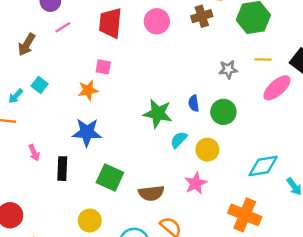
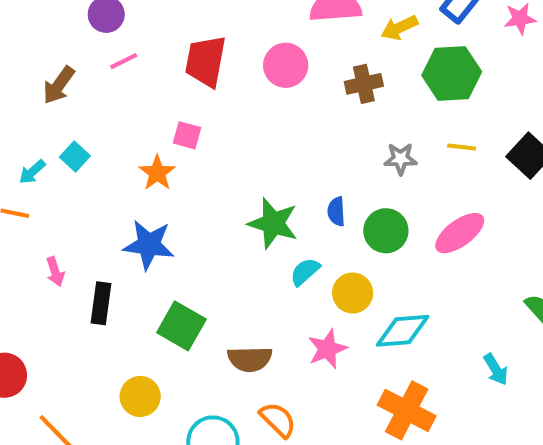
brown cross: (202, 16) -> (364, 84), moved
pink ellipse: (277, 88) -> (460, 233), moved
orange star: (88, 90) -> (157, 173), turned -30
cyan diamond: (263, 166) -> (403, 331), moved

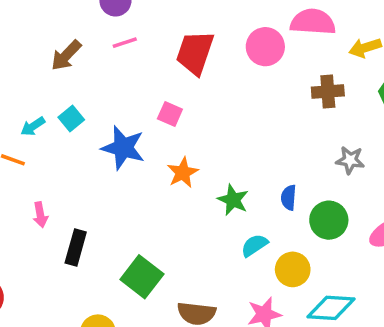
pink circle: (286, 65) -> (265, 47), moved
orange star: (157, 173) -> (183, 173), moved
green star: (273, 223) -> (233, 200), size x0.7
blue star: (149, 245) -> (123, 148), moved

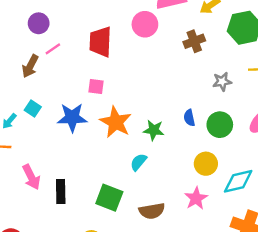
brown arrow: (66, 55) -> (30, 66), moved
orange star: (183, 173) -> (116, 122), size x1.5
pink arrow: (40, 215) -> (31, 177), size x1.5
cyan semicircle: (254, 245) -> (138, 162), moved

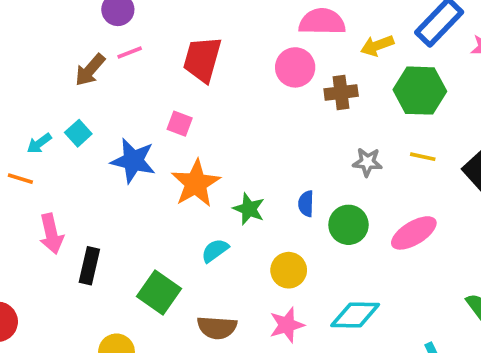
pink circle: (145, 24) -> (295, 67), moved
yellow circle: (206, 164) -> (289, 270), moved

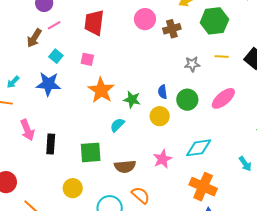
cyan square: (78, 133) -> (56, 56), moved
blue star: (133, 161) -> (48, 84), moved
yellow circle: (289, 270) -> (160, 116), moved
green square: (159, 292) -> (91, 152), turned -30

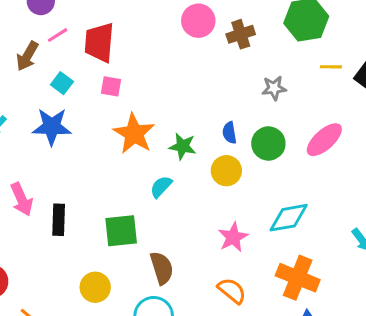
red trapezoid: (94, 23) -> (99, 42), moved
yellow line: (222, 56) -> (331, 67), moved
brown semicircle: (125, 166) -> (162, 268), moved, turned -100
orange semicircle: (141, 195) -> (232, 291), moved

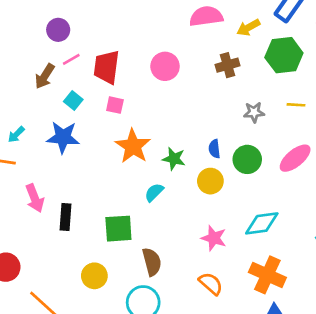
pink circle: (198, 21) -> (165, 66), moved
yellow line: (331, 67) -> (296, 105), moved
pink star: (233, 237) -> (214, 238), turned -30

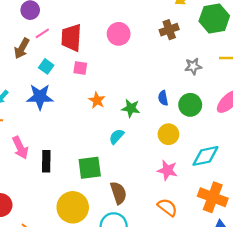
orange star: (133, 146) -> (97, 100), size x0.6
yellow circle: (210, 181) -> (168, 134), moved
yellow circle: (94, 276) -> (73, 207), size x1.5

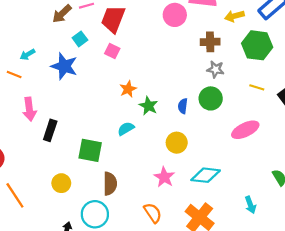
pink circle: (119, 34) -> (175, 15), moved
gray star: (193, 66) -> (216, 69), moved
orange star: (97, 100) -> (128, 89), moved
green circle: (190, 105) -> (211, 98), moved
yellow circle: (73, 207) -> (61, 183), size x0.6

